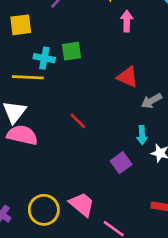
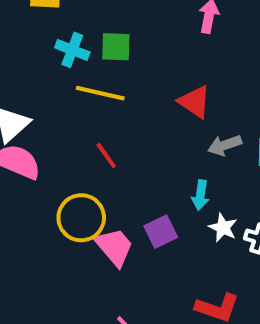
yellow line: (28, 77) -> (100, 93), moved
pink trapezoid: (82, 204) -> (114, 247), moved
yellow circle: (44, 210) -> (81, 218), moved

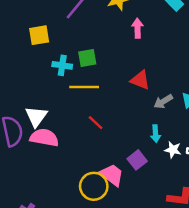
yellow circle: (81, 218) -> (94, 186), moved

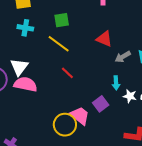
cyan cross: (62, 65) -> (25, 28), moved
yellow line: (84, 87) -> (59, 44), turned 35

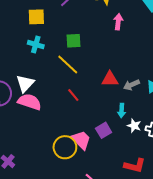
red triangle: (104, 39) -> (110, 79), moved, turned -30

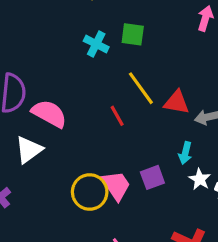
cyan cross: (36, 44) -> (96, 44), moved
yellow line: (68, 64) -> (141, 88), moved
white triangle: (25, 83) -> (29, 150), moved

